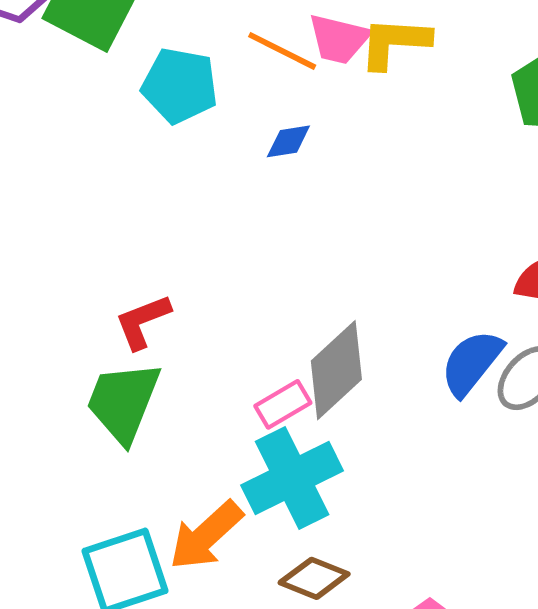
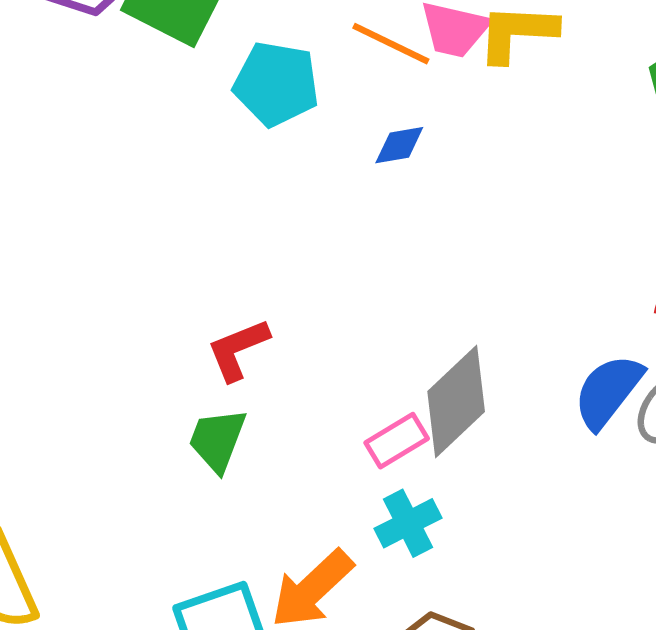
green trapezoid: (123, 402) -> (217, 440), size x0.7
cyan cross: (292, 478) -> (408, 523), size x0.6

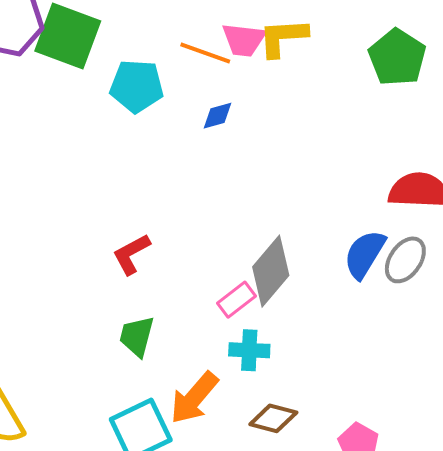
green trapezoid: (217, 440) -> (137, 336), moved
cyan cross: (408, 523) -> (249, 350), turned 36

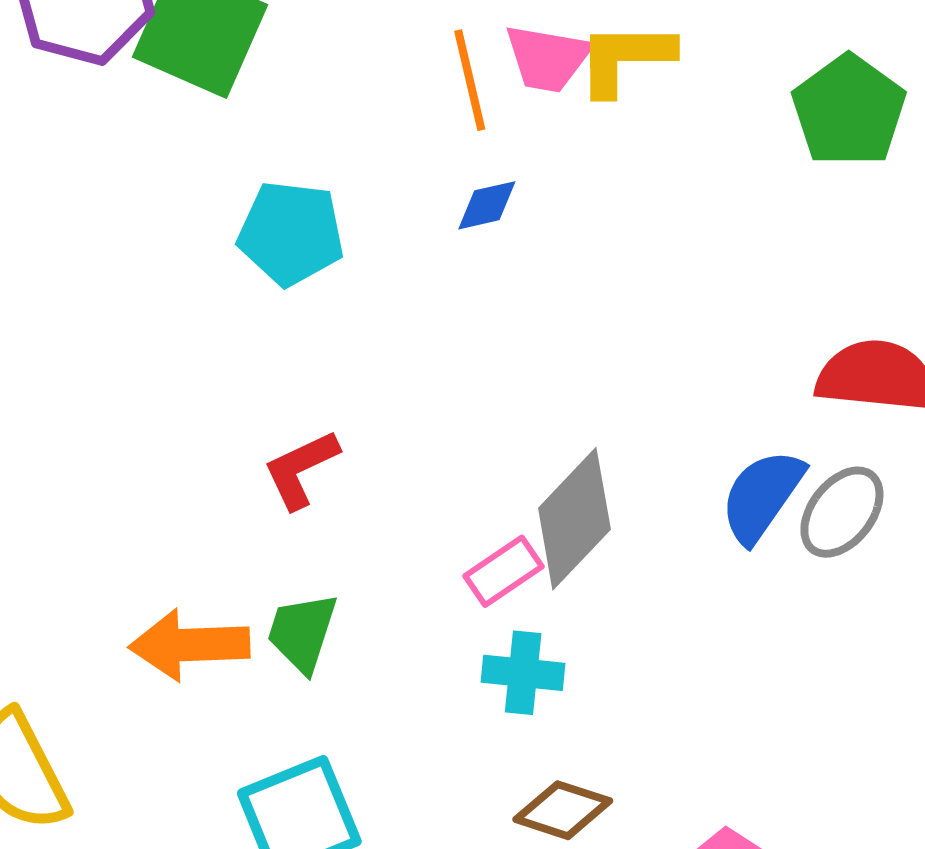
orange line: (205, 53) -> (470, 80), turned 54
cyan pentagon: (137, 86) -> (291, 233), moved
orange arrow: (194, 398) -> (189, 645), moved, turned 44

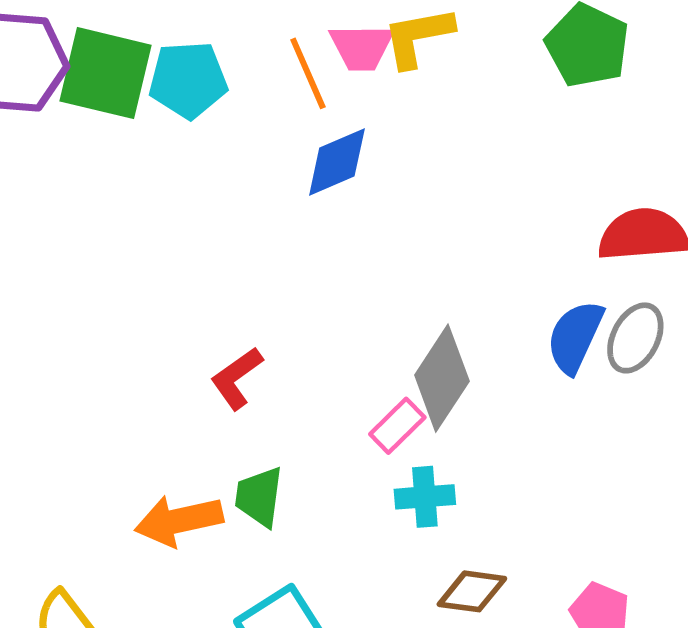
blue diamond: (487, 205) -> (337, 162), size x1.6
cyan pentagon: (291, 233) -> (188, 80), moved

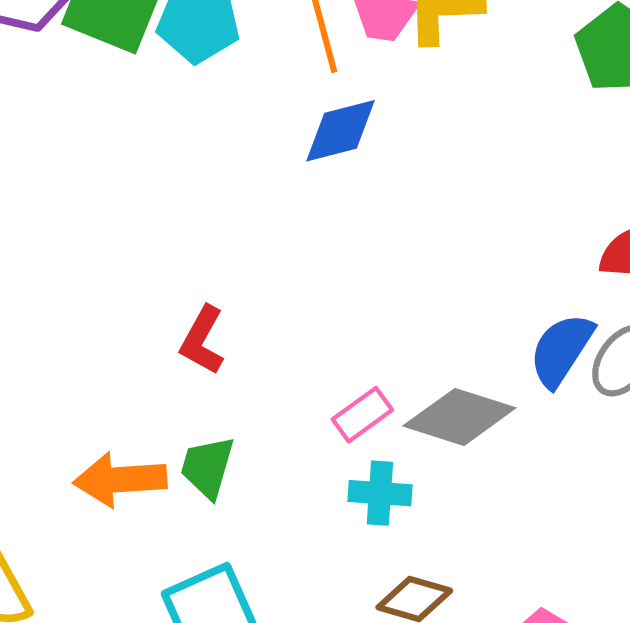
red L-shape: (237, 378) -> (202, 340), turned -34
gray diamond: (442, 378) -> (459, 417), moved, turned 66

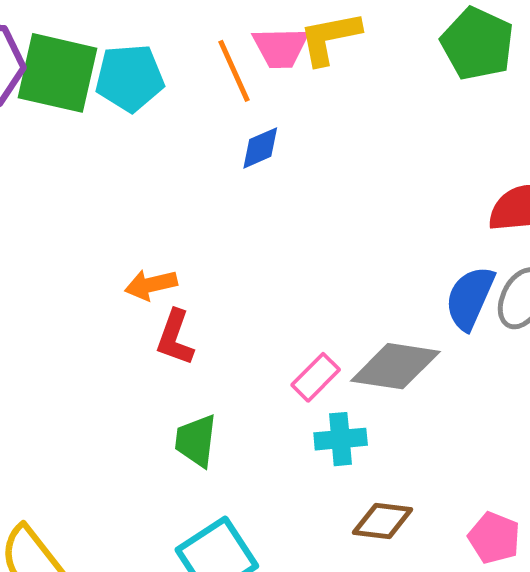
blue diamond: (341, 131) -> (260, 148), size x0.7
orange arrow: (120, 480) -> (151, 285), moved, size x0.7

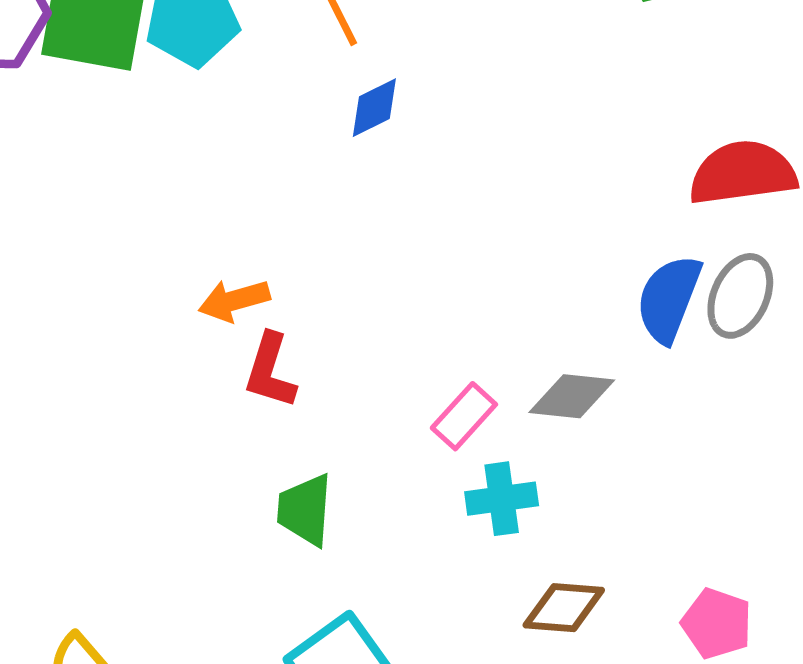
gray diamond: (395, 366) -> (572, 396), size x0.7

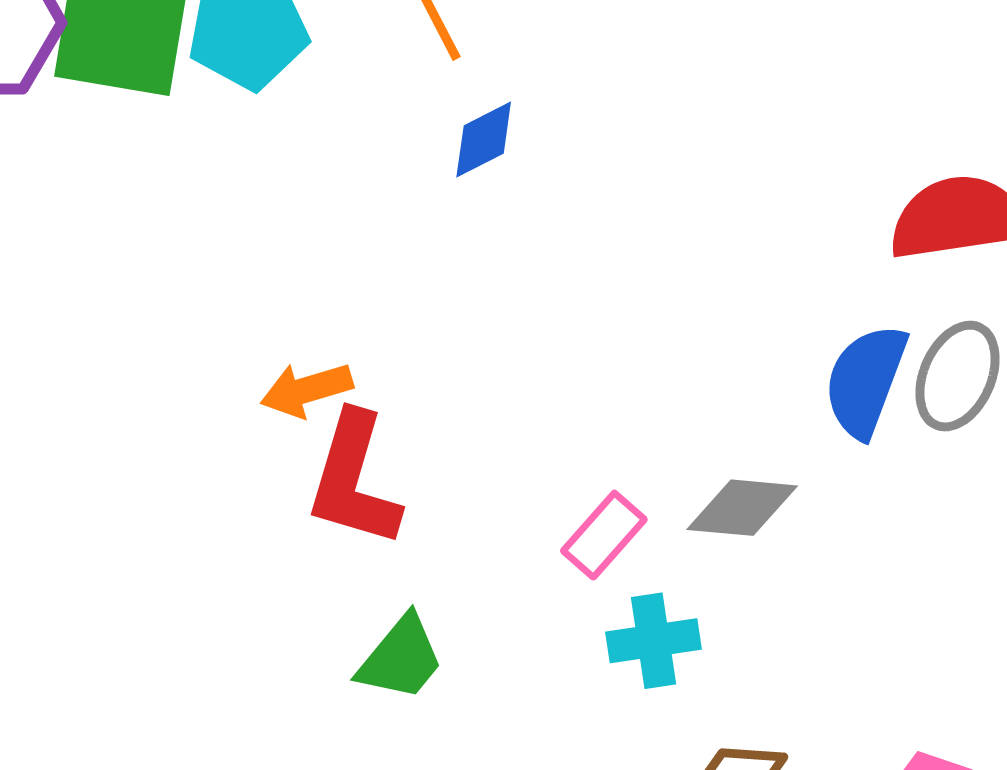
red L-shape: (270, 371) -> (354, 480), size x1.4
green trapezoid: (305, 510) -> (401, 658), turned -144

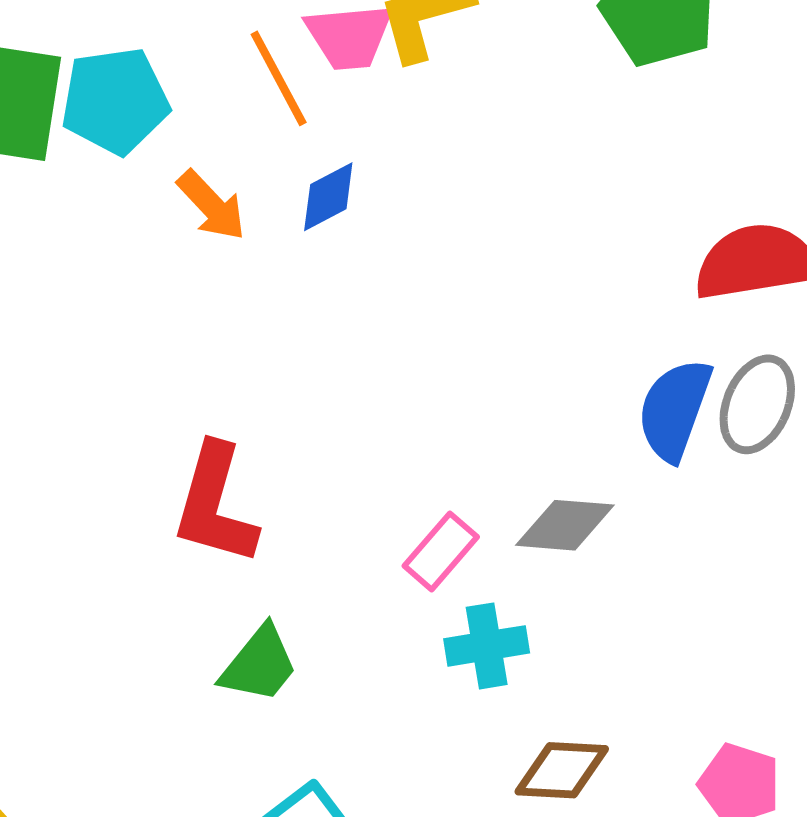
orange arrow: (306, 390) -> (211, 205), moved, turned -116

